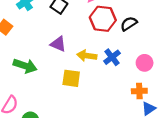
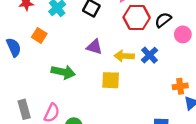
pink circle: (145, 63) -> (183, 34), moved

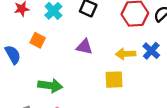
purple triangle: (94, 47) -> (84, 47), moved
green arrow: (63, 72) -> (50, 86), moved

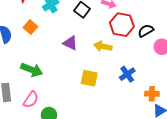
blue cross: (151, 51) -> (127, 74), moved
yellow arrow: (126, 54) -> (103, 46), moved

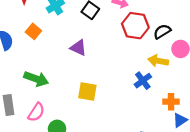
yellow arrow: (103, 46) -> (158, 61), moved
yellow square: (89, 78) -> (87, 92), moved

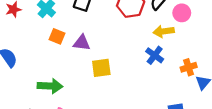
orange square: (33, 31) -> (57, 36), moved
yellow square: (87, 92) -> (101, 68), moved

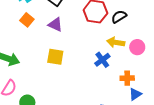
pink circle: (182, 13) -> (137, 47), moved
purple triangle: (82, 43) -> (55, 25), moved

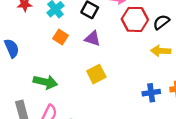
yellow square: (55, 57) -> (96, 74), turned -30
blue cross: (102, 60) -> (151, 93), moved, turned 35

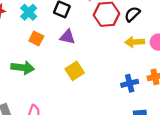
green arrow: (45, 82) -> (23, 68), moved

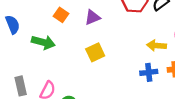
purple triangle: (67, 37) -> (92, 17), turned -42
yellow arrow: (135, 42) -> (157, 45), moved

